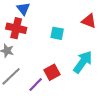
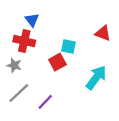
red square: (52, 72) -> (57, 62), moved

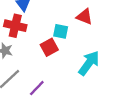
red triangle: (103, 33) -> (84, 17), moved

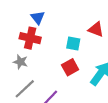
red square: (49, 47) -> (70, 67), moved

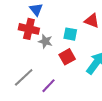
gray star: (20, 62) -> (45, 41), moved

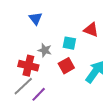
red cross: (29, 29) -> (28, 66), moved
purple line: (49, 86) -> (39, 94), moved

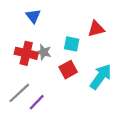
red triangle: (91, 30) -> (96, 29), turned -35
red cross: (28, 66) -> (26, 53), moved

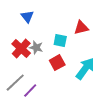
red cross: (26, 53) -> (21, 49), turned 30

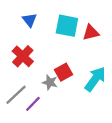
cyan square: (60, 41) -> (67, 26), moved, size x1.5
gray star: (36, 48) -> (50, 82), moved

